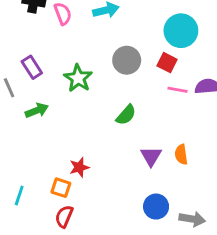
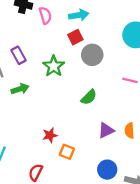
red square: (167, 63) -> (75, 37), moved, turned 32
purple triangle: (151, 156) -> (106, 130), turned 30
orange square: (61, 188) -> (67, 152), moved

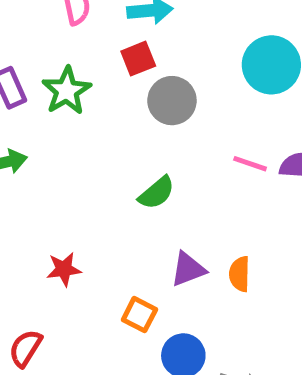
green star: (54, 66) -> (67, 91), moved
orange square: (67, 152) -> (139, 315), moved

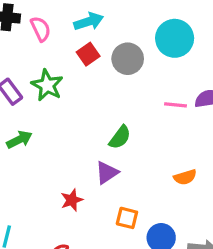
gray circle: (172, 101) -> (128, 59), moved
purple triangle: (188, 269) -> (107, 173), moved
orange semicircle: (240, 274) -> (185, 177), turned -95

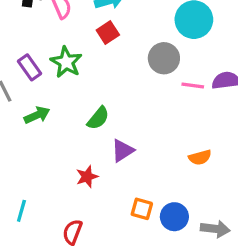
gray circle: (128, 59) -> (164, 58), moved
green semicircle: (120, 137) -> (98, 118), moved
orange square: (127, 218) -> (142, 209), moved

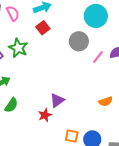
pink line: (193, 86) -> (98, 57), turned -56
green semicircle: (98, 118) -> (11, 105), moved
red star: (87, 177) -> (45, 115), moved

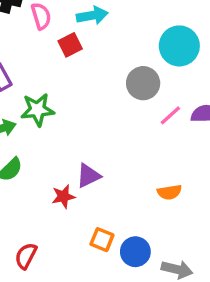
red square: (43, 28) -> (70, 45), moved
green star: (18, 48) -> (37, 110), moved, turned 30

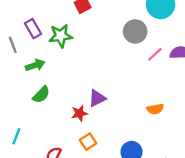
green star: (37, 110) -> (61, 36), moved
orange square: (102, 240) -> (88, 142), moved, turned 35

